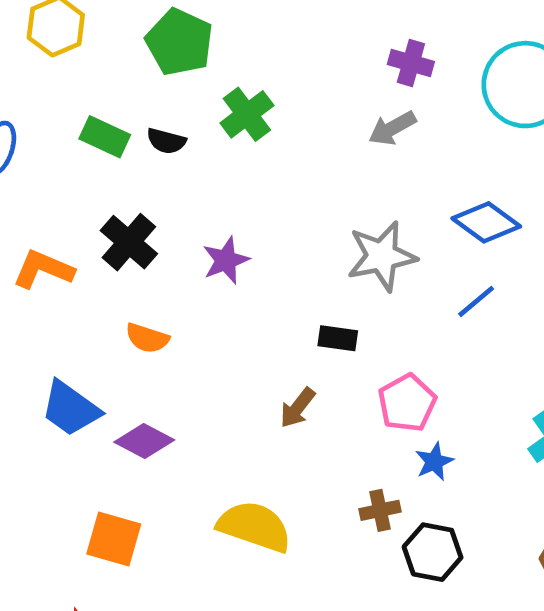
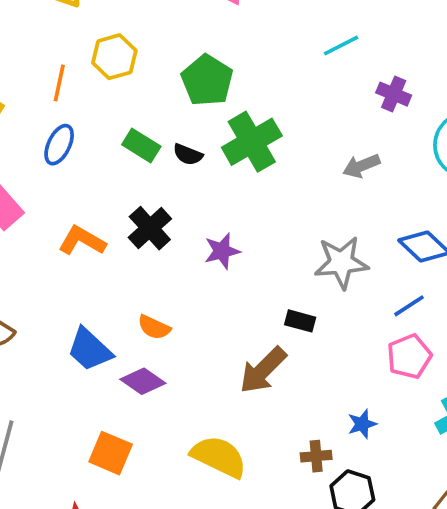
purple cross: (411, 63) -> (394, 94), moved
green cross: (247, 114) -> (252, 142), size x1.4
orange semicircle: (147, 338) -> (154, 327), moved
pink pentagon: (407, 403) -> (409, 356), moved
brown arrow: (298, 408) -> (263, 370), size x1.6

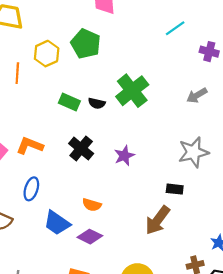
green pentagon: (207, 80) -> (86, 44), moved
blue ellipse: (59, 145) -> (31, 189), moved
orange L-shape: (82, 241) -> (30, 146), moved

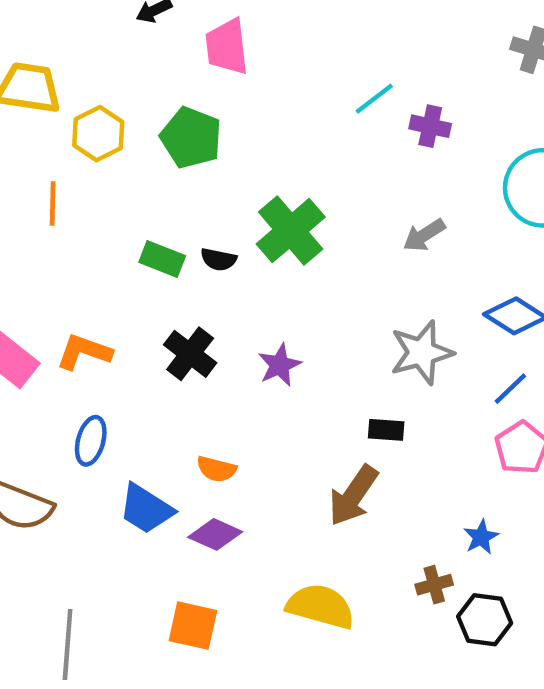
purple cross: (209, 52) -> (430, 126), moved
yellow hexagon: (47, 54) -> (98, 134), moved

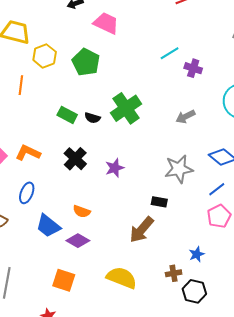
pink trapezoid: (227, 47) -> (106, 23), turned 116

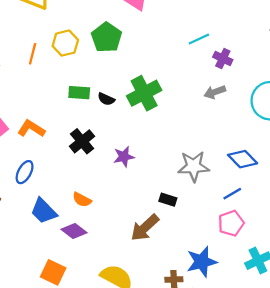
yellow hexagon: (45, 56) -> (65, 43), moved
green rectangle: (67, 115) -> (79, 93), turned -30
gray arrow: (185, 117) -> (215, 92), moved
blue star: (197, 254) -> (202, 262), size x1.8

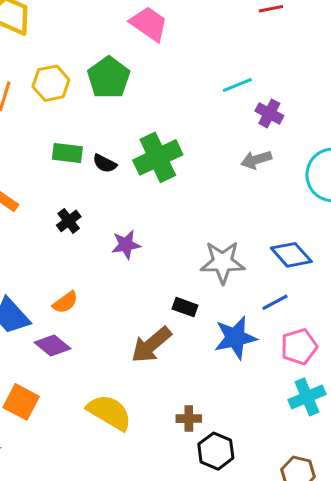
black cross: (82, 141) -> (69, 221), size x0.7
orange semicircle: (82, 200) -> (65, 302), turned -66
pink pentagon: (231, 223) -> (299, 347), moved
blue star: (202, 262) -> (235, 338), moved

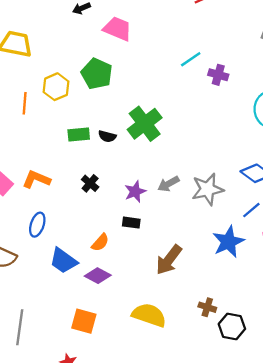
gray arrow: (256, 160) -> (168, 184), moved
black rectangle: (185, 307) -> (131, 223), moved
brown cross: (189, 419) -> (207, 307), turned 30

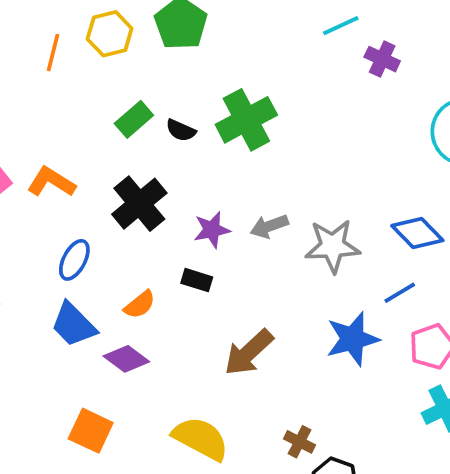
green rectangle: (79, 134) -> (134, 119), turned -45
black cross: (90, 183) -> (139, 204), size x1.8
blue ellipse: (37, 225) -> (74, 260), moved

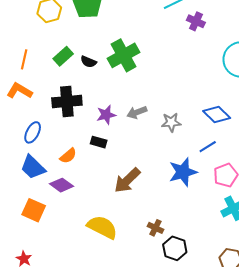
orange line: (53, 53) -> (24, 59), moved
black cross: (139, 204) -> (67, 102), turned 36
gray star: (333, 246) -> (171, 122), size x0.7
orange square: (91, 431) -> (34, 210), moved

